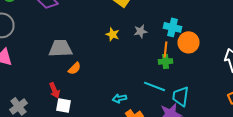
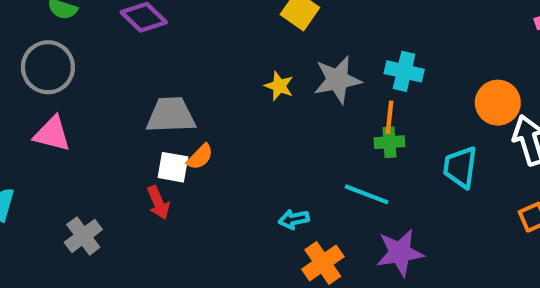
gray star: (140, 31) -> (337, 80), size x1.6
orange circle: (188, 42) -> (498, 103), moved
cyan trapezoid: (180, 96) -> (460, 167), moved
white square: (64, 105) -> (173, 167), moved

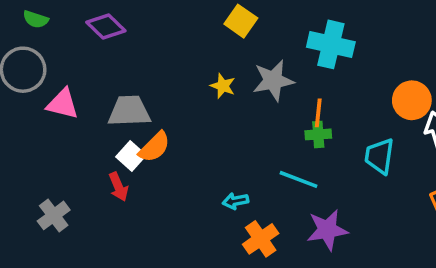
cyan cross: (404, 71) -> (331, 44), moved, size x1.4
pink triangle: (52, 134) -> (63, 104), moved
orange semicircle: (200, 157) -> (154, 147), size x1.4
white square: (173, 167) -> (131, 156), turned 32

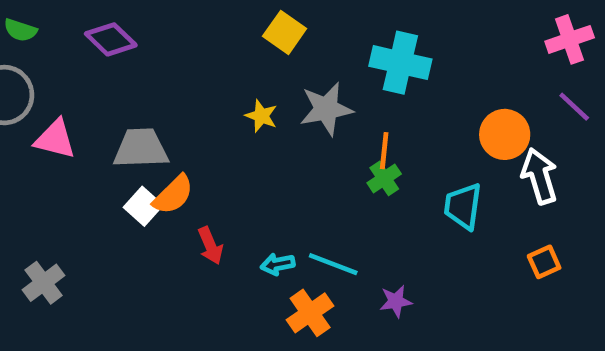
green cross: (318, 134) -> (384, 178), turned -30
cyan line: (298, 179) -> (333, 264), moved
red arrow: (118, 187) -> (210, 246), moved
purple star: (327, 230) -> (396, 301), size x0.6

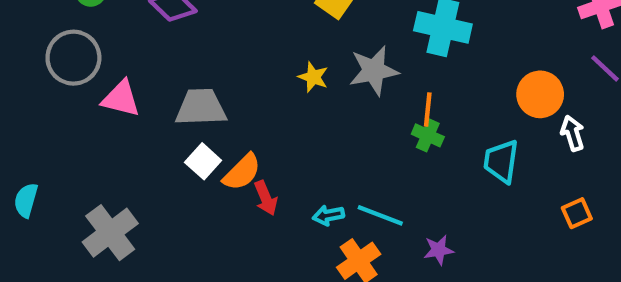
white arrow: (539, 176) -> (573, 133), size x0.7
green cross: (384, 178) -> (428, 135), turned -32
orange semicircle: (173, 195) -> (242, 172), moved
gray cross: (44, 283) -> (110, 233), size x1.4

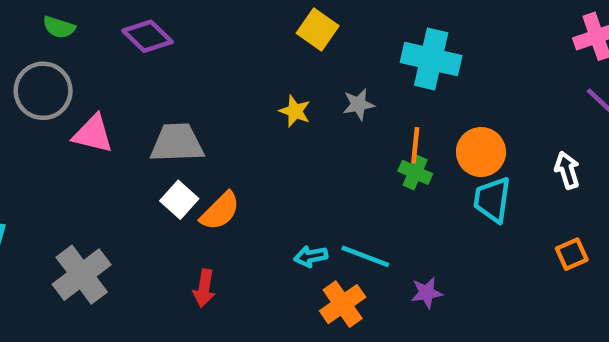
gray star: (374, 71) -> (358, 104), size x0.6
orange circle: (540, 94) -> (481, 152), moved
red arrow: (266, 198) -> (204, 288), moved, turned 32

